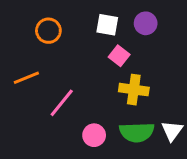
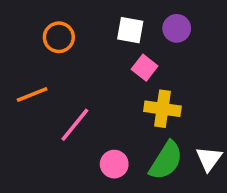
green semicircle: (137, 132) -> (166, 161), turned -56

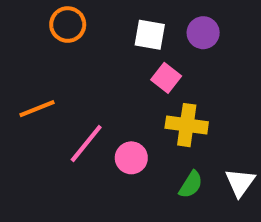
orange circle: (59, 37) -> (68, 25), moved
green semicircle: (166, 161) -> (191, 185), size x0.6
pink circle: (114, 164) -> (131, 158), moved

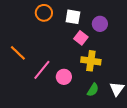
orange circle: (68, 25) -> (44, 13), moved
purple circle: (203, 33) -> (100, 24), moved
orange line: (37, 109) -> (18, 53), turned 66

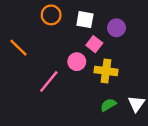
orange line: (18, 53) -> (18, 48), moved
pink circle: (64, 77) -> (77, 62), moved
green semicircle: (93, 90) -> (108, 105), turned -152

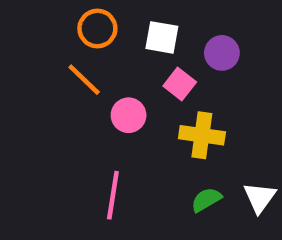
orange line: (18, 48) -> (84, 80), moved
pink circle: (77, 62) -> (129, 115), moved
pink line: (49, 81) -> (113, 195), moved, turned -30

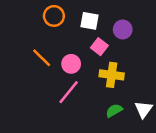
orange line: (84, 80) -> (42, 58), moved
pink line: (113, 195) -> (69, 92), moved, turned 30

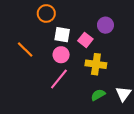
white square: (90, 21) -> (62, 35), moved
orange line: (42, 58) -> (25, 49), moved

